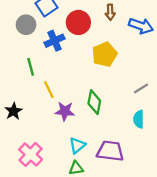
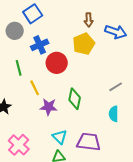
red circle: (78, 22) -> (57, 63), moved
yellow pentagon: (105, 54) -> (84, 44), moved
cyan triangle: (77, 145) -> (60, 137), turned -35

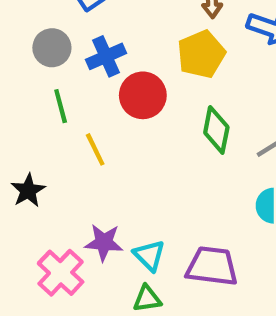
gray circle: (15, 31) -> (52, 48), moved
green diamond: (75, 99) -> (216, 130), moved
purple star: (49, 107) -> (104, 242), moved

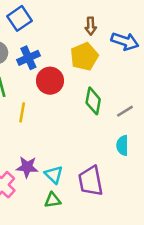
yellow line: (95, 149) -> (22, 112), turned 36
purple trapezoid: (212, 266) -> (91, 181), turned -108

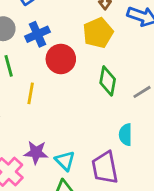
cyan semicircle: (122, 145) -> (126, 135), moved

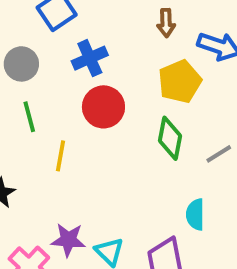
yellow pentagon: (98, 33) -> (180, 82), moved
blue cross: (37, 34) -> (90, 58), moved

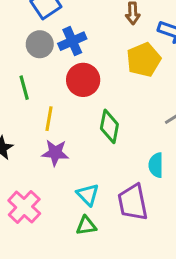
gray circle: (21, 64) -> (40, 44), moved
green diamond: (170, 138) -> (109, 126), moved
purple star: (68, 240) -> (55, 153), moved

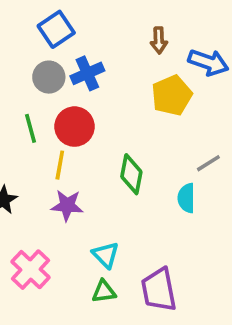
red circle: (83, 80) -> (75, 127), moved
cyan semicircle: (156, 165) -> (186, 198), moved
purple trapezoid: (133, 202) -> (159, 290), moved

